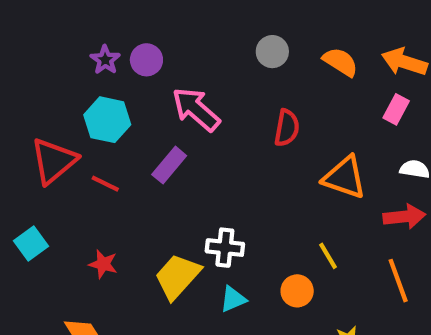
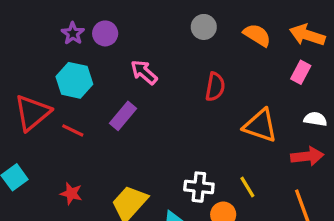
pink arrow: (196, 109) -> (144, 72), size x0.7
white cross: (225, 248) -> (199, 187), moved

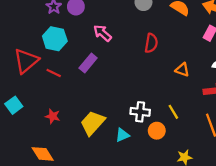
orange triangle: (260, 126) -> (182, 70), size x0.6

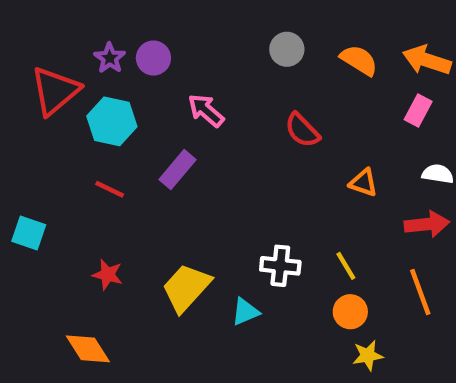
red semicircle: (151, 43) -> (302, 130), turned 126
red triangle: (26, 61) -> (55, 91), moved
cyan square: (14, 105) -> (29, 233), moved, turned -35
orange circle: (157, 131) -> (350, 312), moved

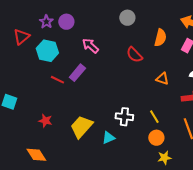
orange semicircle: (359, 60) -> (160, 38), moved, turned 72
red triangle: (55, 91) -> (21, 37), size x0.7
red line: (110, 189) -> (57, 80), moved

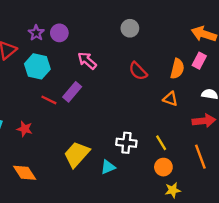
orange semicircle: (160, 38) -> (177, 69), moved
red star: (45, 121) -> (25, 129), moved
orange diamond: (36, 155) -> (25, 173), moved

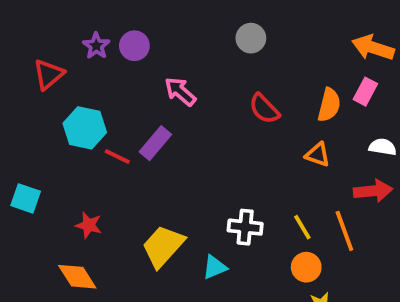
cyan hexagon: (37, 66) -> (85, 128), moved
red star: (25, 129) -> (89, 225), moved
orange line: (200, 157) -> (344, 231), moved

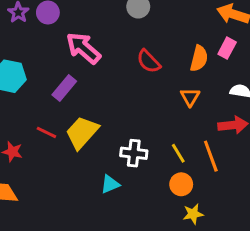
pink arrow: (180, 92) -> (83, 48), size x1.4
orange triangle: (318, 155) -> (190, 97), turned 42
red line: (117, 156) -> (46, 132), moved
yellow trapezoid: (163, 246) -> (82, 132), moved

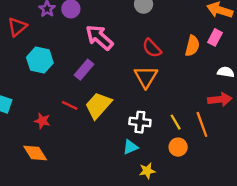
orange triangle: (190, 97) -> (146, 77), moved, size x1.5
cyan triangle: (110, 184) -> (130, 147), moved
yellow star: (193, 214) -> (147, 171), moved

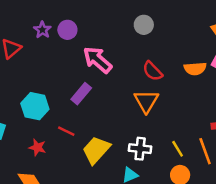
orange semicircle: (192, 46) -> (195, 69), turned 72
cyan hexagon: (40, 60) -> (35, 106), moved
yellow trapezoid: (98, 105) -> (96, 150), moved

